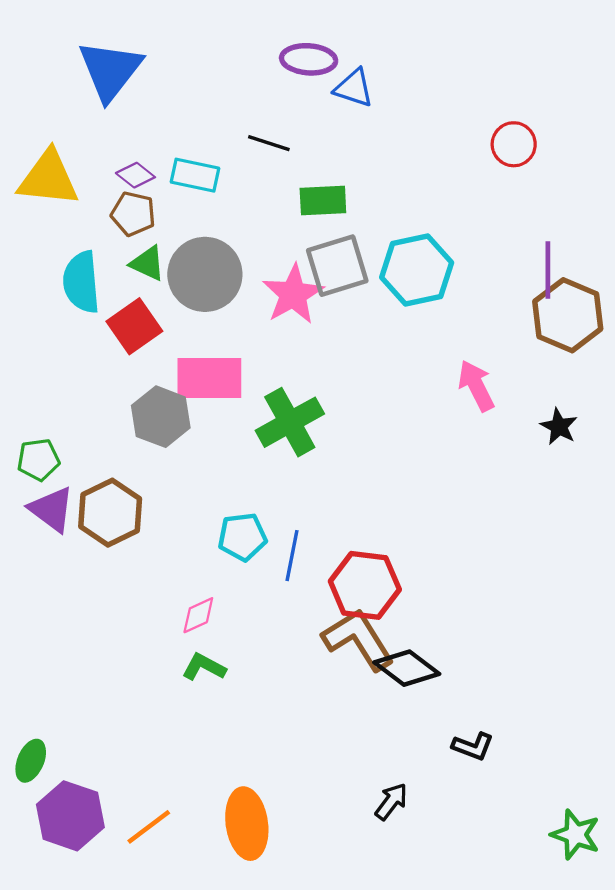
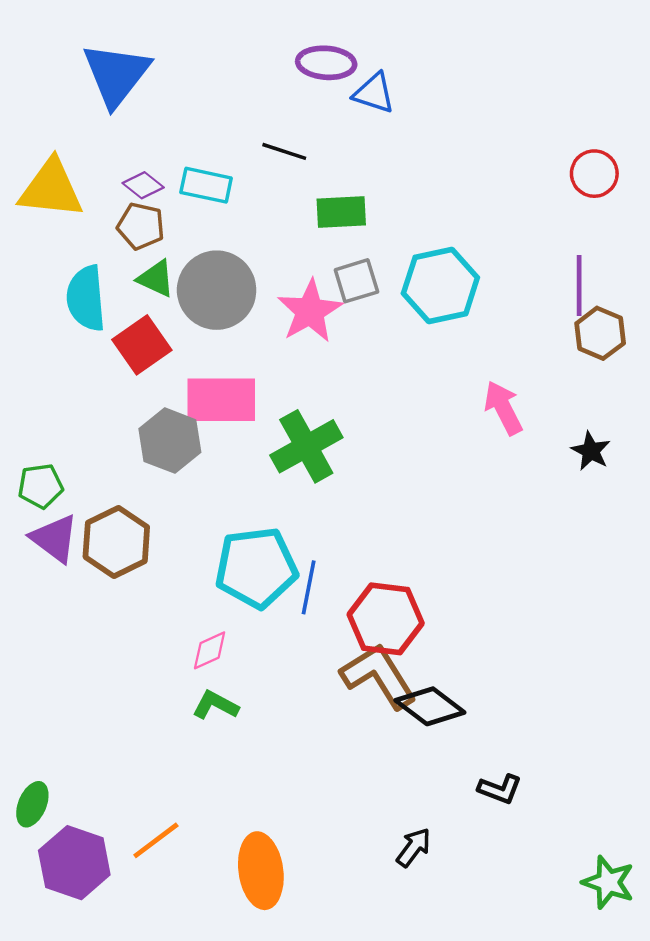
red circle: (514, 144) -> (594, 174), moved
gray square: (337, 266) -> (356, 281), size x0.7
brown hexagon: (568, 315) -> (600, 333), size x0.7
cyan pentagon: (242, 537) -> (256, 568), size x1.6
orange line: (149, 827) -> (156, 840), moved

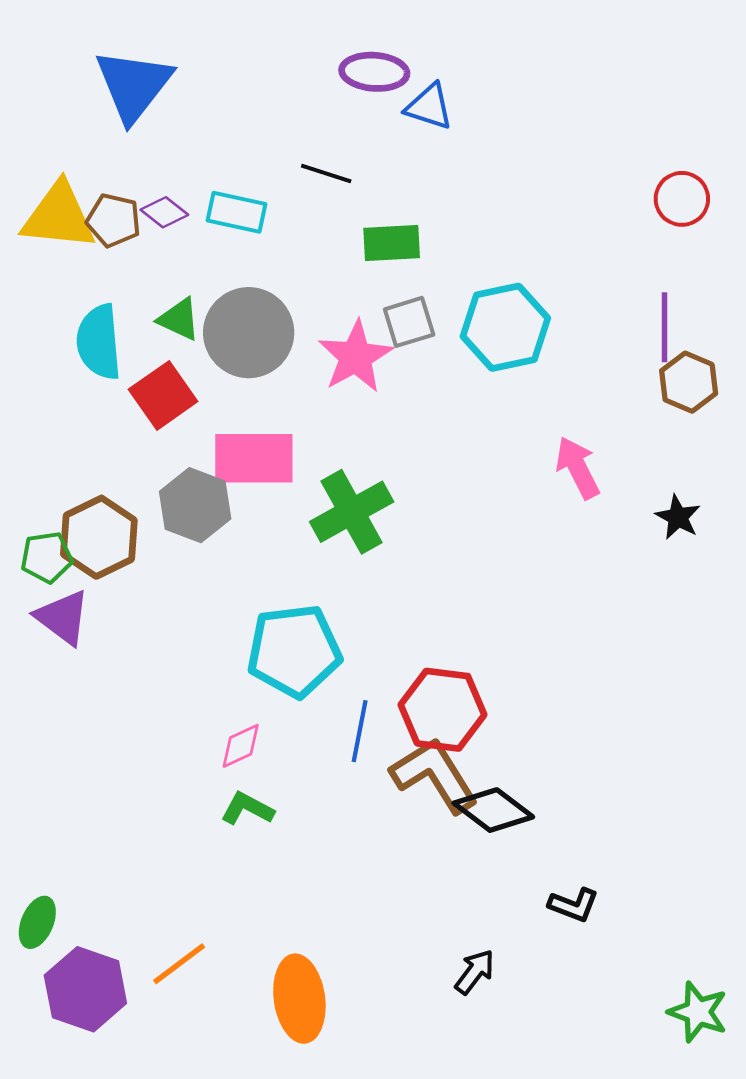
brown pentagon: (141, 226) -> (114, 220), moved
brown hexagon: (116, 542) -> (99, 537), moved
blue line: (309, 587) -> (360, 731), moved

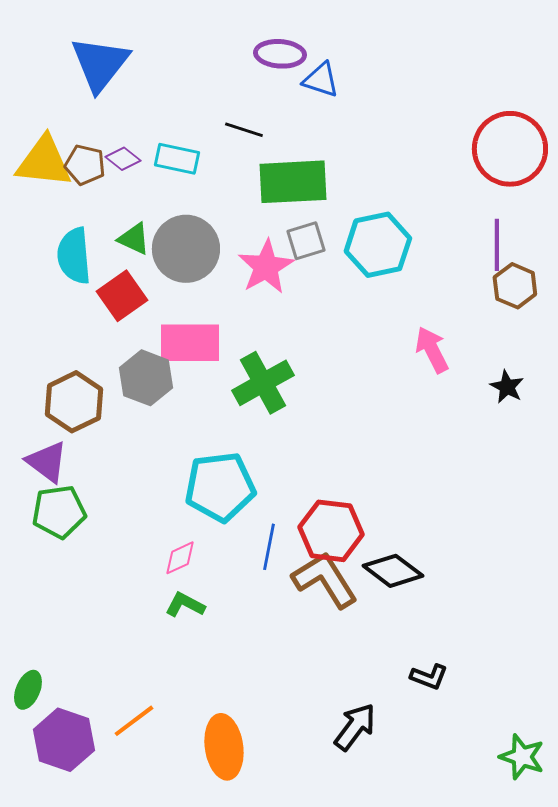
red circle: (682, 199) -> (510, 149), size x1.8
green rectangle: (392, 243) -> (293, 182), size x1.6
green pentagon: (47, 557) -> (59, 512), moved, size x1.4
black diamond: (493, 810) -> (393, 571), moved
black arrow: (475, 972) -> (355, 727), size x1.4

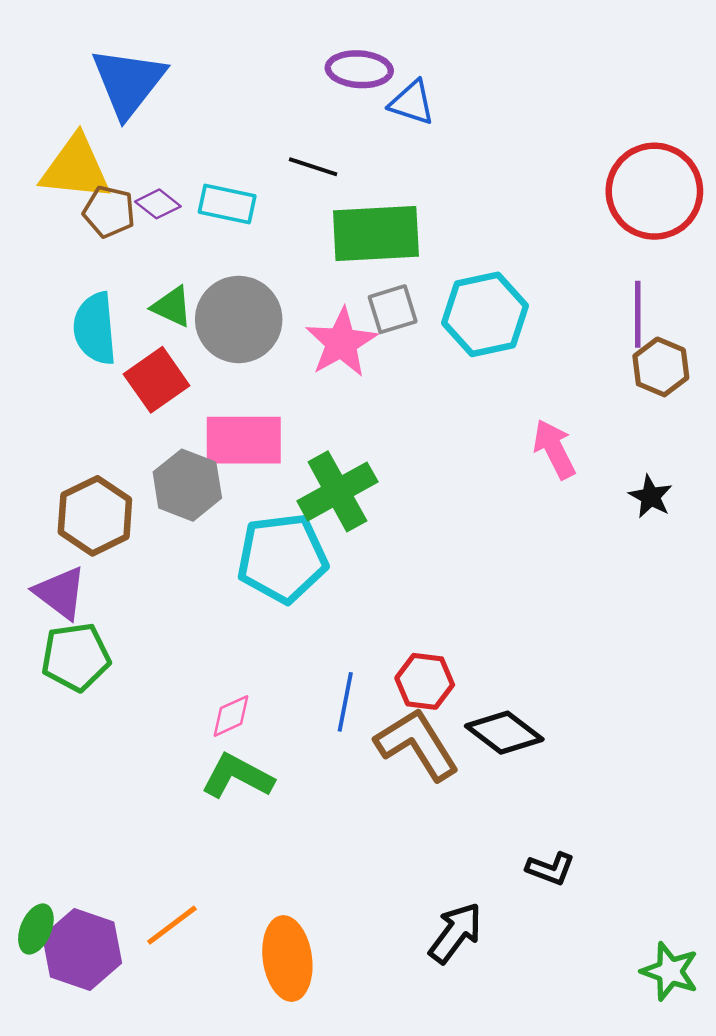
yellow triangle: (44, 162) -> (76, 168), moved
cyan pentagon: (220, 487) -> (282, 558), moved
red hexagon: (331, 531) -> (425, 681), size x0.7
green L-shape: (185, 605) -> (237, 776), size x1.4
green ellipse: (28, 690) -> (36, 929), moved

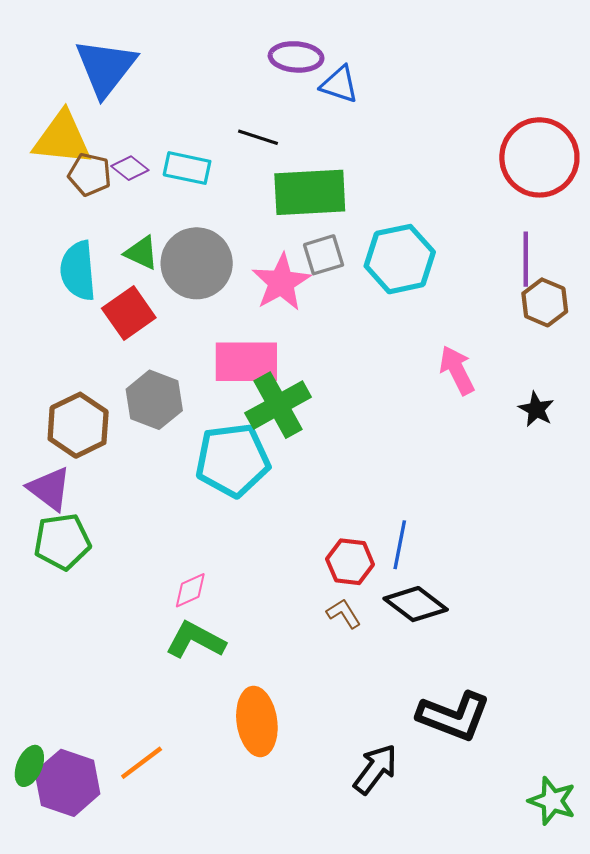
pink rectangle: (244, 440) -> (246, 362), moved
blue line: (345, 702) -> (400, 545), moved
brown L-shape: (417, 744) -> (344, 614), size x0.5
black L-shape: (550, 869) -> (454, 716), size x1.8
orange ellipse: (287, 959) -> (257, 721), moved

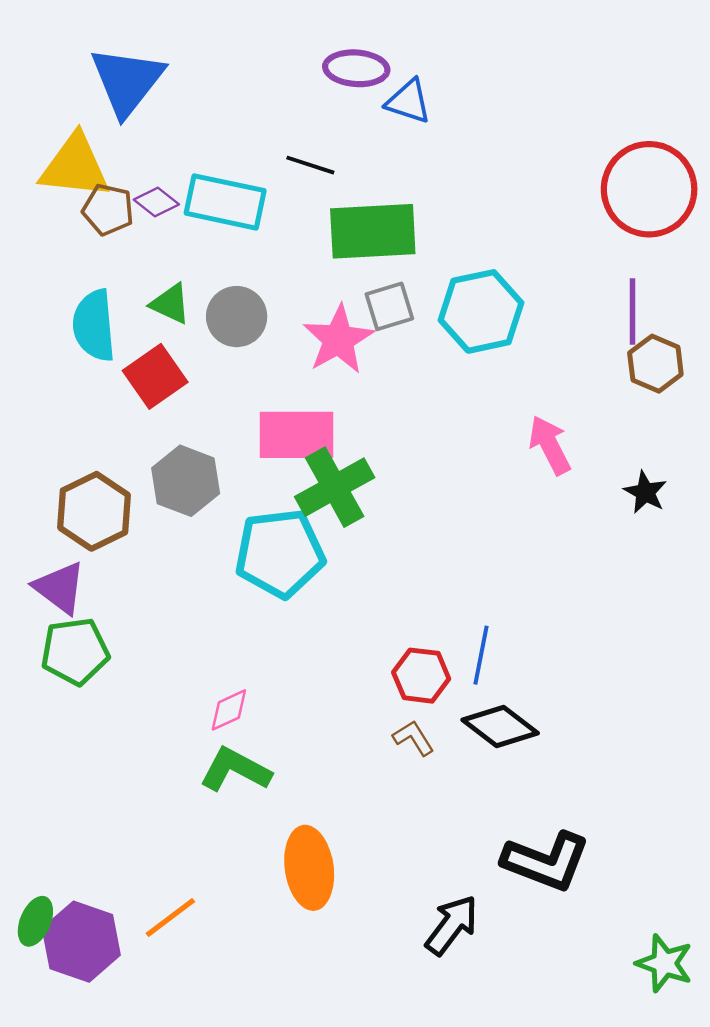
cyan rectangle: (187, 168) -> (225, 202), size x1.4
gray circle: (197, 263) -> (237, 317), size x0.7

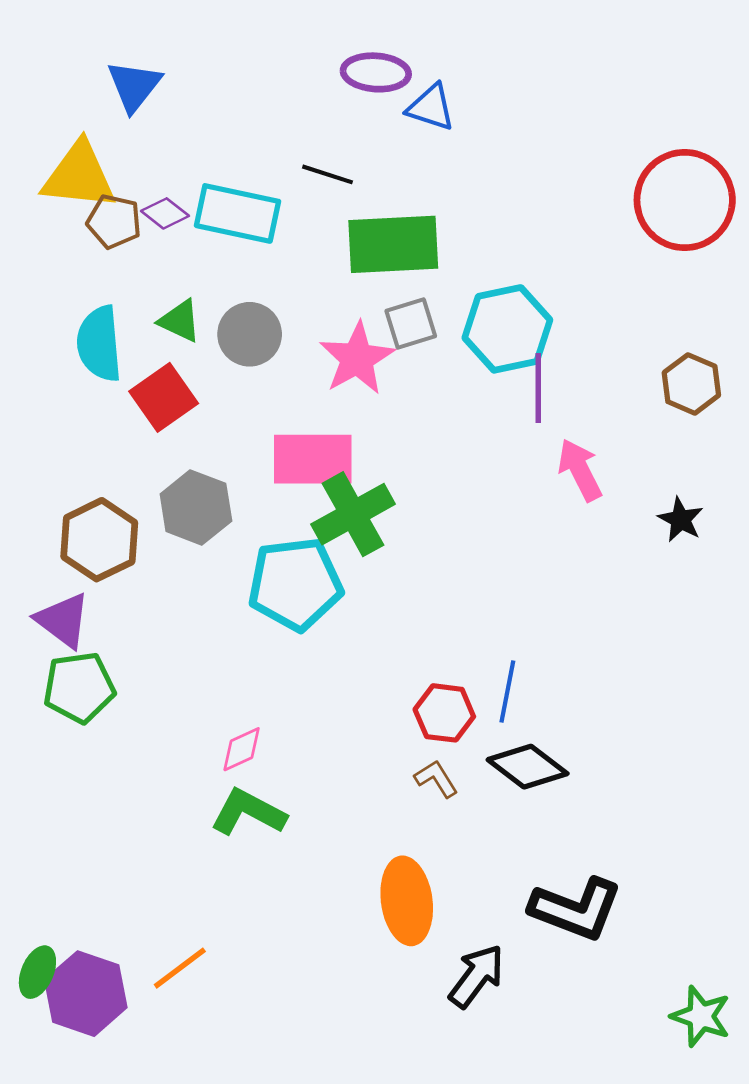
blue triangle: (127, 81) -> (134, 86), size x0.7
purple line: (633, 311) -> (538, 388), moved
orange ellipse: (309, 868) -> (407, 901), moved

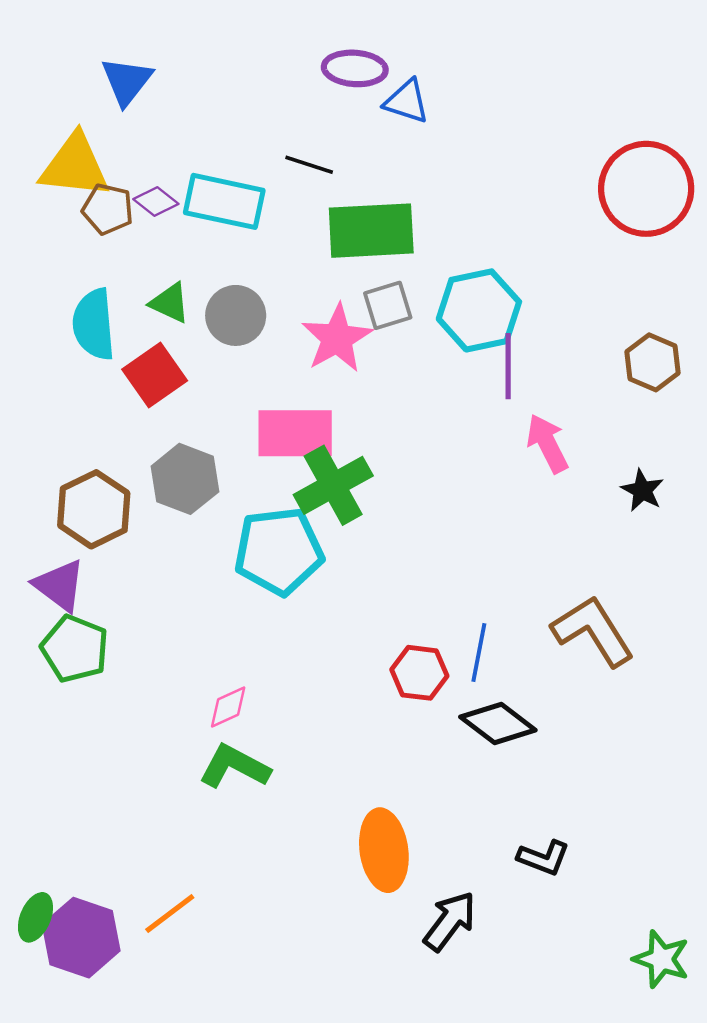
green pentagon: (79, 687) -> (75, 649), turned 30
brown L-shape: (436, 779) -> (593, 631), moved, size x2.0
black L-shape: (576, 909) -> (544, 858), size x0.6

